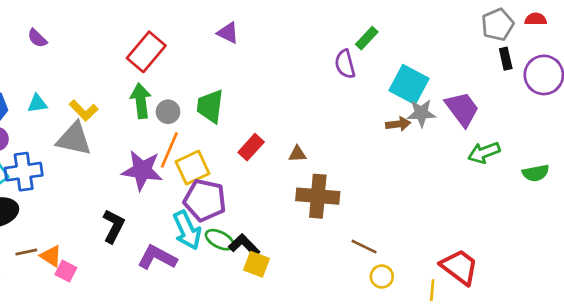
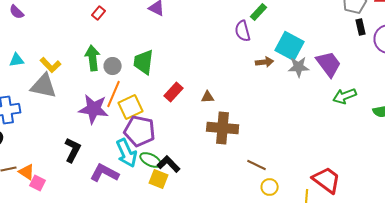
red rectangle: (146, 52) -> (99, 13), moved, size x0.5
brown arrow: (398, 124) -> (265, 62), moved
yellow square: (257, 264) -> (159, 179), moved

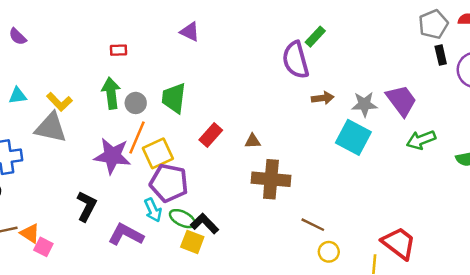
red rectangle: (99, 13) -> (118, 50), moved, turned 48
purple semicircle: (243, 31) -> (296, 60), size x1.4
cyan square: (290, 46) -> (353, 137), moved
cyan arrow: (127, 153) -> (153, 210), size x0.7

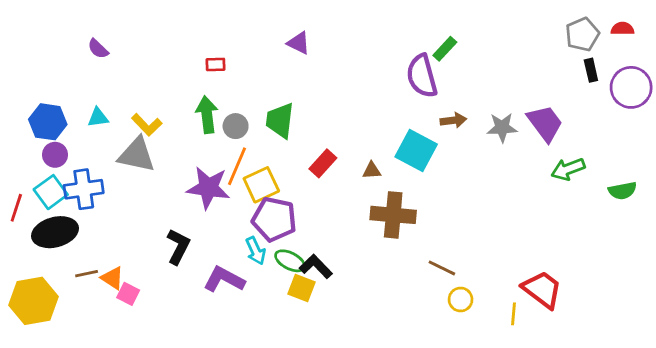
cyan square: (353, 137) -> (416, 150), moved

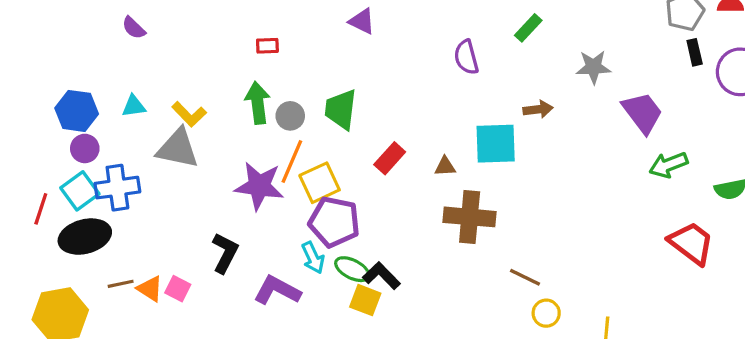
purple semicircle: (422, 76) -> (466, 57), moved, size x0.7
gray star: (502, 128) -> (593, 67), moved
cyan square: (416, 150) -> (496, 144), turned -30
red trapezoid: (542, 289) -> (691, 243), moved
pink square: (128, 294) -> (178, 289), moved

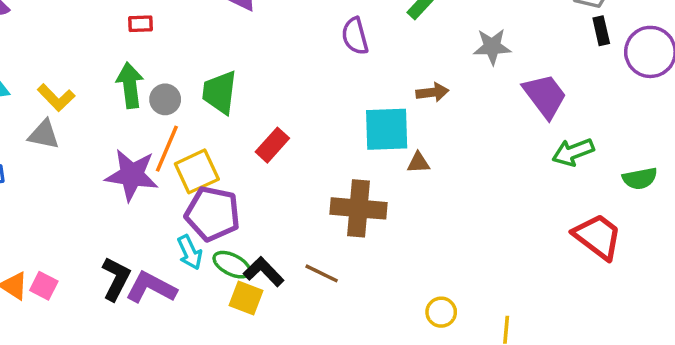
gray triangle: (178, 148) -> (44, 135), size x0.7
brown triangle: (445, 166) -> (418, 163), moved
black L-shape: (225, 253) -> (116, 279), moved
brown line: (525, 277) -> (322, 273), moved

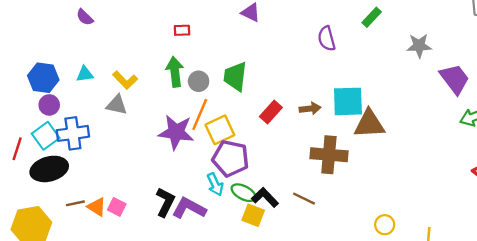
brown arrow: (432, 92) -> (310, 109), moved
brown triangle: (418, 163) -> (369, 124), size x2.0

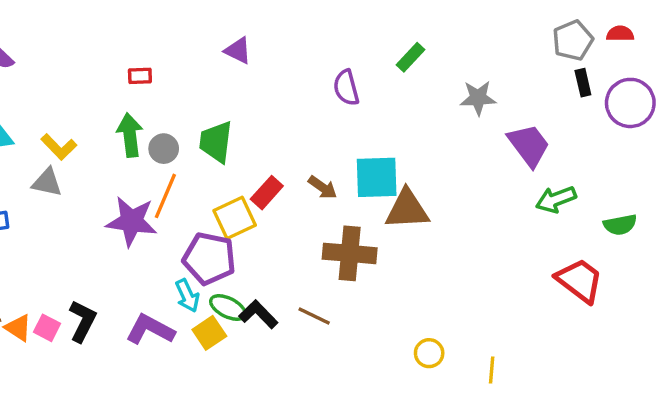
brown arrow: (310, 109) -> (323, 187), turned 42
yellow square: (220, 130) -> (235, 218), moved
black L-shape: (165, 202) -> (82, 321), moved
yellow square: (253, 215) -> (209, 333), moved, turned 35

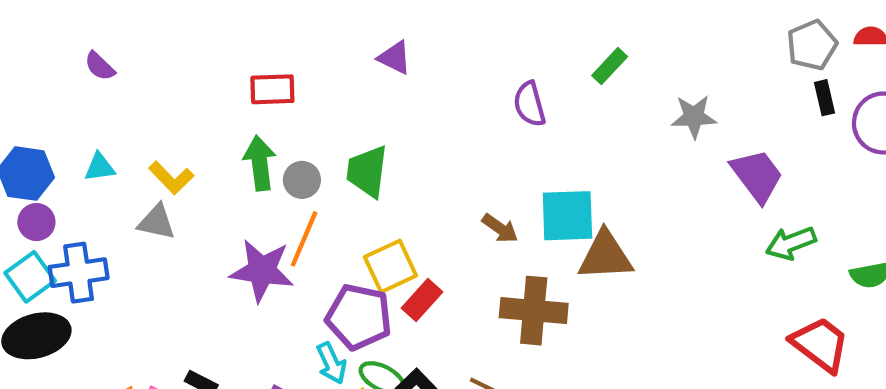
red rectangle: (140, 76) -> (272, 89), size x1.5
red rectangle: (267, 193) -> (422, 300), moved

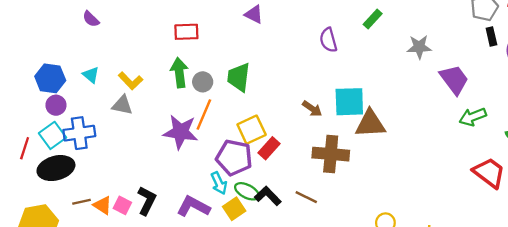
cyan triangle: (100, 167) -> (91, 75), turned 48

